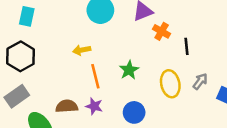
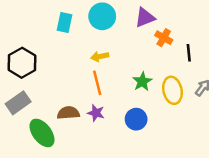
cyan rectangle: (27, 16) -> (65, 23), moved
yellow arrow: (82, 50) -> (100, 56), moved
green star: (129, 70) -> (142, 82), moved

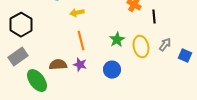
yellow arrow: (100, 56) -> (77, 13), moved

